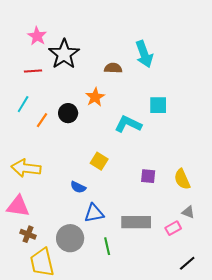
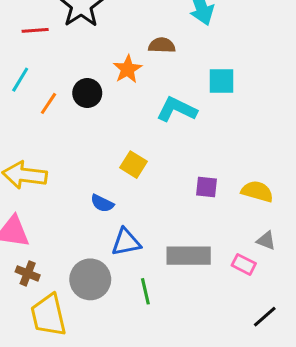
brown semicircle: (113, 68) -> (162, 45), moved
yellow semicircle: (182, 179) -> (257, 191), turned 130
pink rectangle: (173, 228) -> (244, 264), turned 56

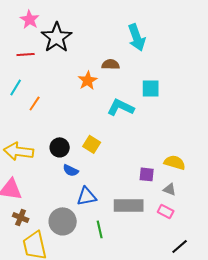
black circle: (87, 93) -> (60, 147), moved
purple square: (207, 187) -> (147, 174), moved
gray triangle: (266, 241) -> (170, 189), moved

